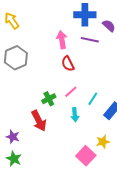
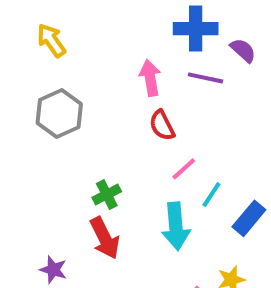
pink line: (71, 92) -> (184, 169), moved
green cross: (49, 99) -> (107, 195), moved
cyan arrow: (75, 115) -> (176, 226), size x1.6

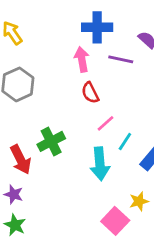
blue cross: (196, 29) -> (97, 27), moved
green cross: (107, 195) -> (51, 141), size x1.4
red arrow: (105, 238) -> (21, 160), moved

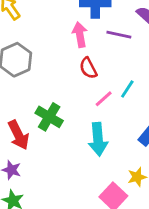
green cross: (51, 141) -> (49, 117), turned -32
cyan line: (125, 141) -> (127, 89), moved

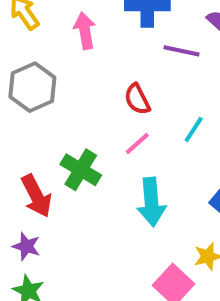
pink arrow: (80, 35) -> (85, 31), moved
pink line: (104, 99) -> (137, 144), moved

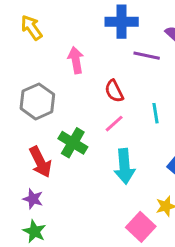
pink arrow: (85, 31) -> (76, 60), moved
gray hexagon: (32, 87) -> (37, 101), moved
cyan line: (194, 129) -> (156, 113), turned -42

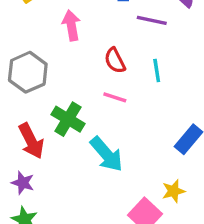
cyan line: (156, 113) -> (157, 71), moved
pink line: (114, 124) -> (115, 97), turned 60
cyan arrow: (124, 166) -> (106, 154), moved, turned -36

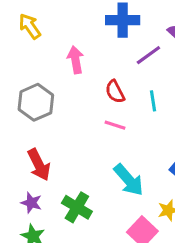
purple line: (152, 20) -> (148, 55), turned -48
green cross: (68, 119) -> (77, 207), moved
cyan arrow: (106, 154) -> (129, 180), moved

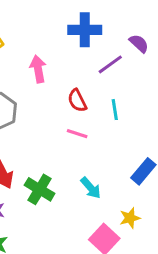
cyan arrow: (129, 180) -> (91, 188), size x0.7
green cross: (77, 207) -> (40, 189), moved

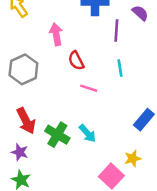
purple line: (110, 64) -> (116, 30), turned -50
red semicircle: (77, 101) -> (76, 61), moved
cyan arrow: (91, 188) -> (87, 133), moved

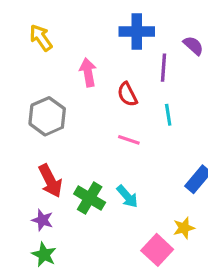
red semicircle: (76, 61) -> (127, 94), moved

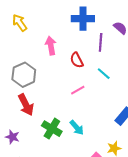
cyan line: (168, 115) -> (104, 74), turned -40
pink line: (129, 140) -> (78, 90), turned -48
red arrow: (50, 181) -> (26, 105), moved
purple star: (42, 220) -> (12, 137), moved

